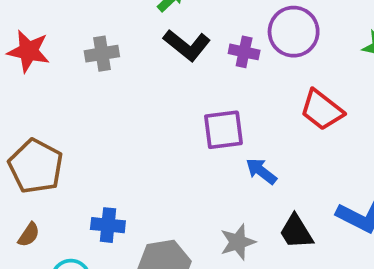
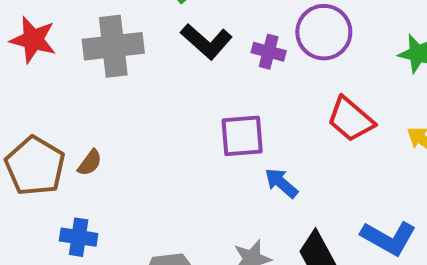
gray cross: (102, 54) -> (113, 46), size x1.6
blue cross: (108, 225) -> (79, 237), moved
brown semicircle: (29, 235) -> (90, 163), moved

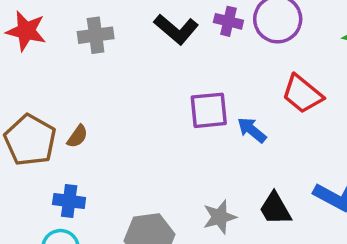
gray cross: (113, 46) -> (96, 35), size x0.7
purple cross: (269, 52) -> (228, 21), moved
blue arrow: (281, 183) -> (252, 130), moved

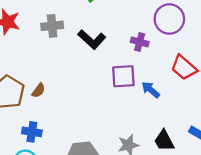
purple cross: (228, 21) -> (140, 42), moved
black L-shape: (176, 29) -> (92, 39), moved

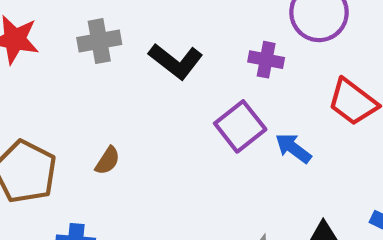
purple square: (123, 76) -> (240, 126), turned -30
brown semicircle: (38, 90) -> (108, 161), moved

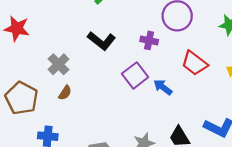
gray cross: (99, 41) -> (58, 64), moved, turned -35

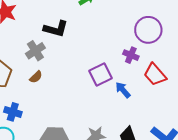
purple cross: (149, 40) -> (131, 55), moved
black L-shape: (101, 41) -> (56, 29), moved, turned -35

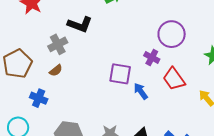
purple square: (101, 75) -> (120, 74), turned 30
blue cross: (13, 112) -> (39, 98), moved

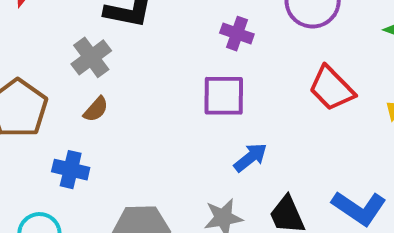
purple cross: (152, 57) -> (237, 34), moved
blue arrow: (141, 91) -> (250, 157), moved, turned 96

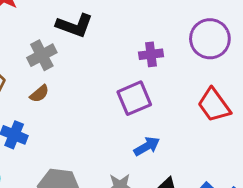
purple cross: (237, 34) -> (151, 54), turned -35
purple square: (224, 96) -> (134, 98), turned -32

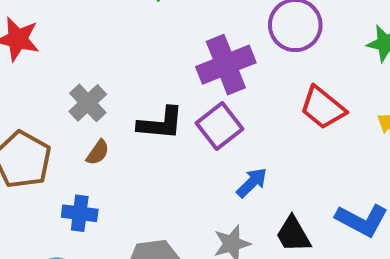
black L-shape: (74, 25) -> (161, 123), moved
purple cross: (151, 54) -> (226, 65), size x1.8

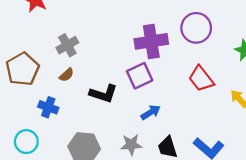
black L-shape: (161, 123) -> (103, 94), moved

